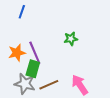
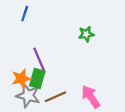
green star: (71, 39) -> (86, 34), moved
orange star: (17, 53) -> (21, 79), moved

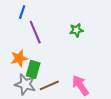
purple line: (39, 60) -> (35, 32), moved
orange star: (21, 79) -> (19, 58), moved

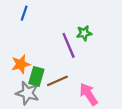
purple line: (35, 32) -> (69, 45), moved
brown line: (49, 85) -> (57, 81), moved

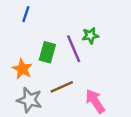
orange star: (21, 64) -> (22, 69), turned -30
green rectangle: (36, 76) -> (47, 52), moved

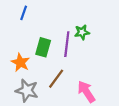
purple line: (74, 49) -> (67, 44), turned 30
brown line: (62, 87) -> (56, 79), turned -30

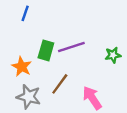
green star: (82, 32) -> (113, 55), moved
purple line: (67, 44) -> (71, 47), turned 65

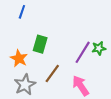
purple line: (71, 47) -> (83, 52), moved, turned -40
gray star: (29, 97) -> (25, 85), turned 30

